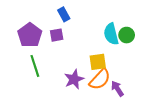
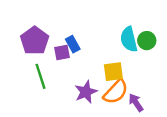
blue rectangle: (64, 14) -> (73, 44), moved
purple square: (57, 35) -> (62, 52), moved

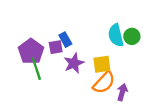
purple pentagon: (35, 41) -> (31, 51), moved
purple star: (86, 92) -> (74, 63), moved
purple arrow: (136, 103) -> (122, 92), turned 49

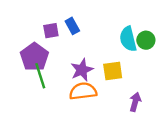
blue rectangle: (65, 40) -> (72, 26), moved
purple square: (56, 47) -> (51, 31), moved
orange semicircle: (104, 83) -> (83, 91), moved, turned -140

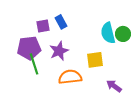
purple pentagon: (34, 57) -> (29, 48), turned 30
purple star: (82, 70) -> (59, 51), moved
purple arrow: (135, 102) -> (114, 86), turned -70

